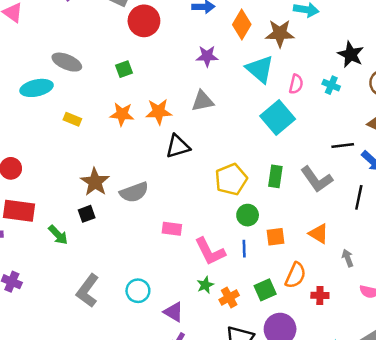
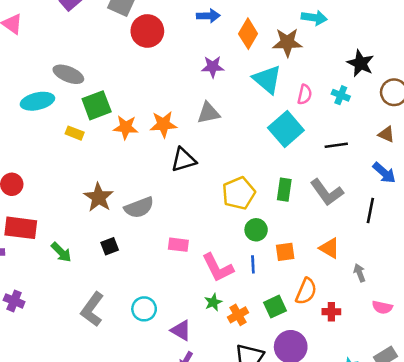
green square: (124, 69) -> (97, 105), moved, size x1.6
black line: (343, 145) -> (336, 145), moved
black square: (87, 214) -> (110, 246), moved

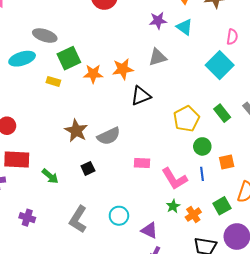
cyan triangle: (267, 79) -> (184, 27), moved, size x0.7
green rectangle: (284, 190) -> (222, 113), turned -42
purple cross: (14, 301) -> (27, 218), moved

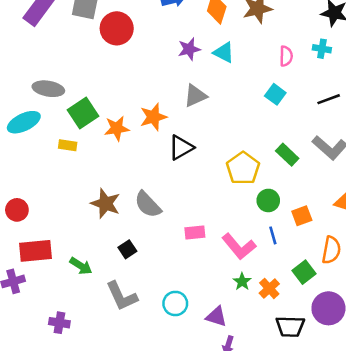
cyan square: (220, 65) -> (275, 94), size x0.6
gray semicircle: (109, 136) -> (148, 205), turned 80
gray L-shape: (78, 219) -> (122, 296), moved, turned -48

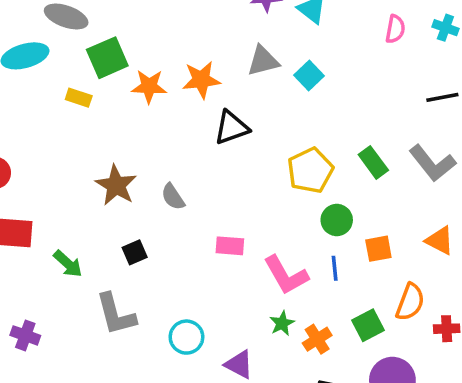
cyan square: (275, 94) -> (309, 75), moved
gray semicircle: (148, 205) -> (173, 197), size x0.7

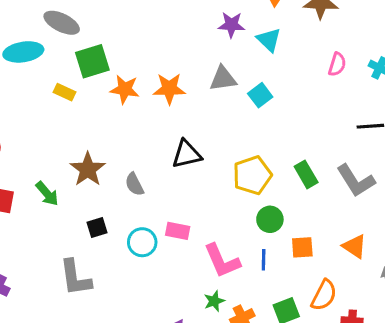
black triangle: (231, 128) -> (187, 154), moved
green arrow: (68, 264) -> (47, 194), moved
cyan circle: (186, 337) -> (142, 242), moved

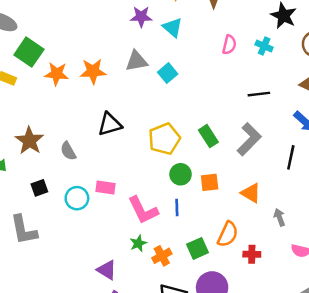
green square: (92, 61) -> (29, 52), turned -36
gray L-shape: (356, 181) -> (249, 139), turned -100
orange square: (302, 247) -> (210, 182), moved

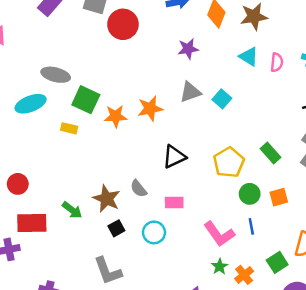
cyan triangle: (172, 27) -> (249, 57), moved
brown star: (29, 141) -> (106, 199), moved
pink rectangle: (106, 187) -> (174, 203), moved

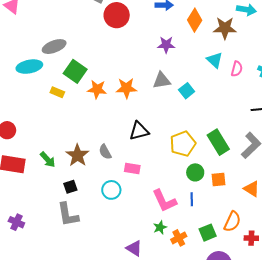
gray ellipse: (56, 75) -> (54, 47), turned -45
green rectangle: (270, 153) -> (218, 142), size x1.4
black square: (116, 228) -> (70, 187), moved

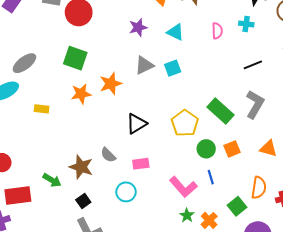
cyan triangle: (215, 60) -> (175, 32), moved
green square: (75, 71) -> (75, 58), moved
cyan square: (187, 91) -> (173, 68), turned 35

